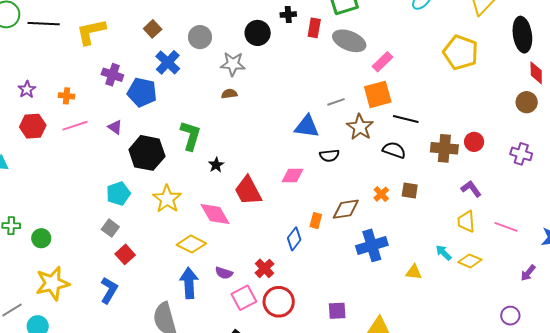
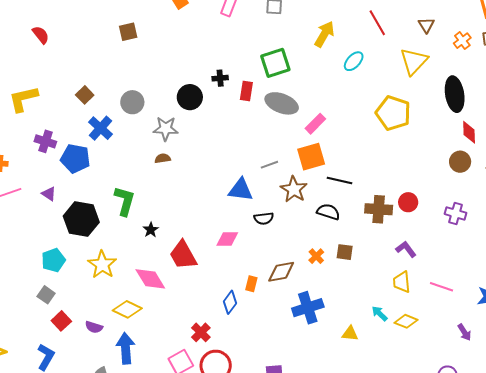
purple semicircle: (224, 273) -> (94, 327), moved
purple arrow: (528, 273) -> (464, 332), turned -72

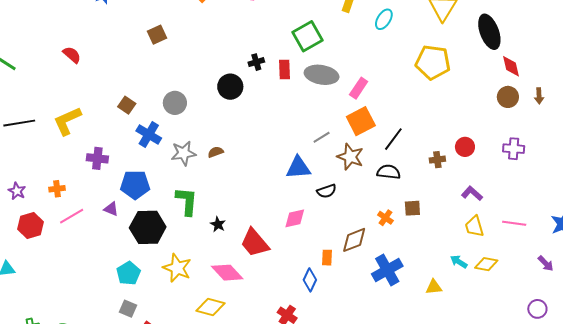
gray star: (166, 129) -> (183, 153), moved
blue pentagon: (75, 158) -> (135, 185), moved
black line: (339, 181) -> (393, 139), turned -55
brown cross: (379, 209) -> (437, 160), size x0.6

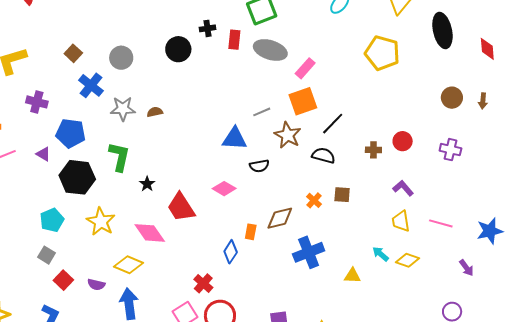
red diamond: (511, 66) -> (487, 49), moved
pink diamond: (295, 218) -> (224, 189), turned 35

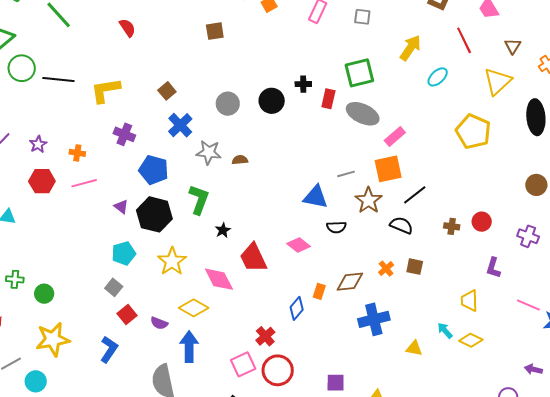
gray circle: (121, 58) -> (228, 104), moved
purple triangle: (43, 154) -> (121, 207), moved
purple L-shape: (403, 188) -> (493, 268), moved, turned -130
pink line: (441, 223) -> (528, 305), moved
purple arrow: (466, 268) -> (533, 369), moved, turned 132

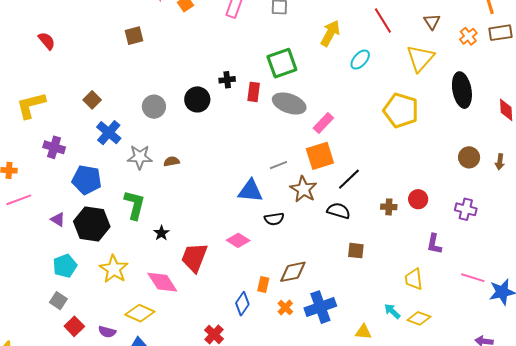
red trapezoid: (253, 258) -> (194, 258), turned 52
orange cross: (386, 269) -> (285, 308), moved

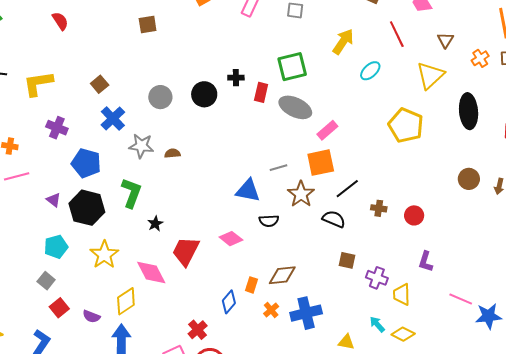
brown cross: (389, 207) -> (379, 208), moved
purple cross: (466, 209) -> (377, 278), moved
yellow diamond: (140, 313) -> (126, 301), turned -64

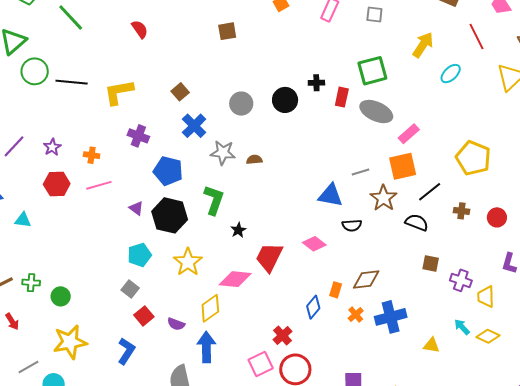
yellow pentagon: (406, 125) -> (473, 158), moved
pink diamond: (151, 273) -> (235, 279), turned -56

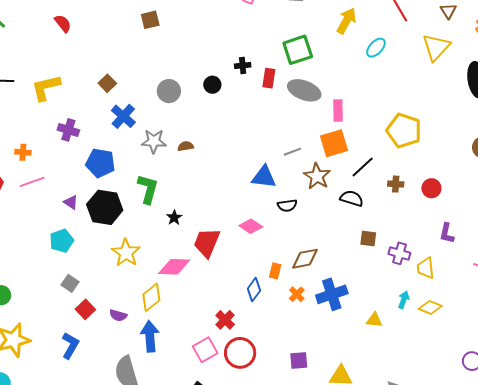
black circle: (285, 100) -> (212, 85), size x0.7
pink rectangle: (409, 134) -> (338, 110), turned -45
cyan pentagon: (139, 255) -> (62, 241), moved
cyan arrow: (462, 327) -> (404, 300), turned 66

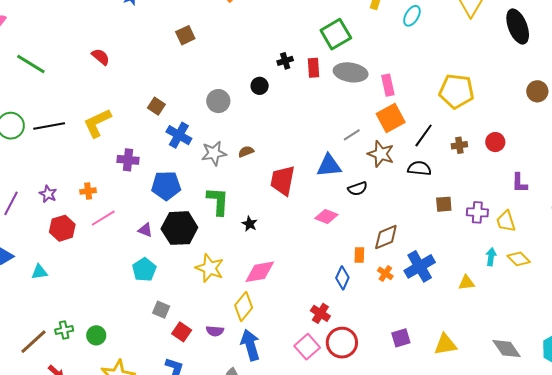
red trapezoid: (207, 243) -> (283, 180), moved
yellow diamond: (430, 307) -> (519, 259), turned 35

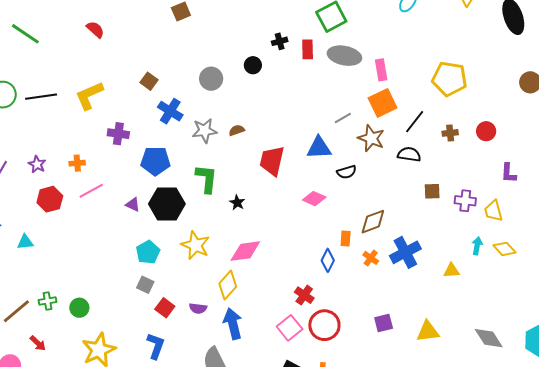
cyan pentagon: (144, 270) -> (148, 252), moved

